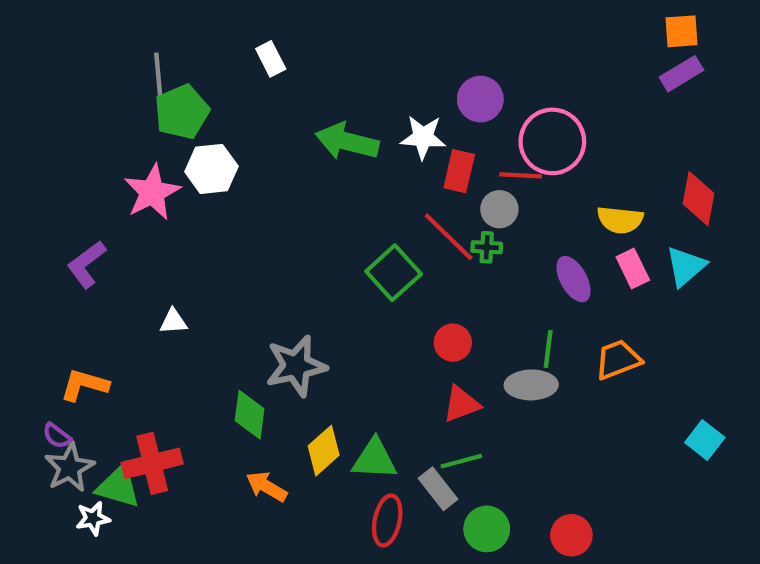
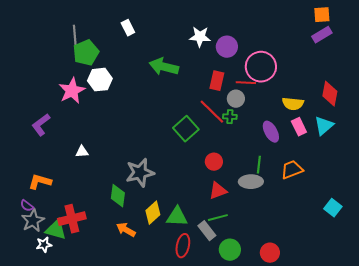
white star: (423, 137) -> (200, 37), moved

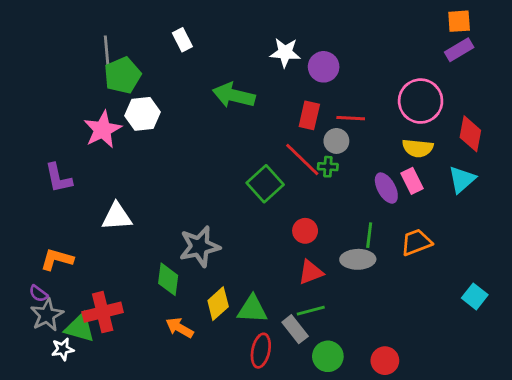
pink circle: (261, 67) -> (421, 101), moved
purple L-shape: (41, 125) -> (58, 178), turned -65
pink rectangle: (299, 127) -> (412, 181), moved
white triangle: (82, 152) -> (117, 217), size x1.6

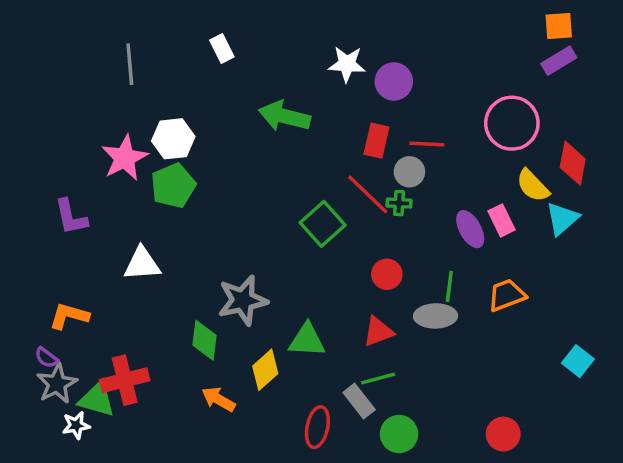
green pentagon: (123, 75) -> (173, 186), moved
yellow semicircle: (418, 148) -> (533, 186), moved, turned 40
red circle: (305, 231) -> (387, 274), moved
green triangle: (252, 309) -> (307, 340), moved
red circle: (385, 361) -> (503, 434), moved

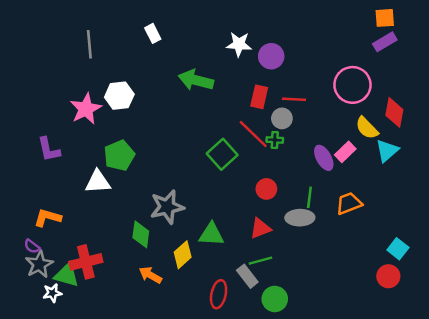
green pentagon: (173, 186) -> (119, 155), moved
pink rectangle: (501, 220) -> (345, 152), turned 72
red circle: (503, 434) -> (388, 276), moved

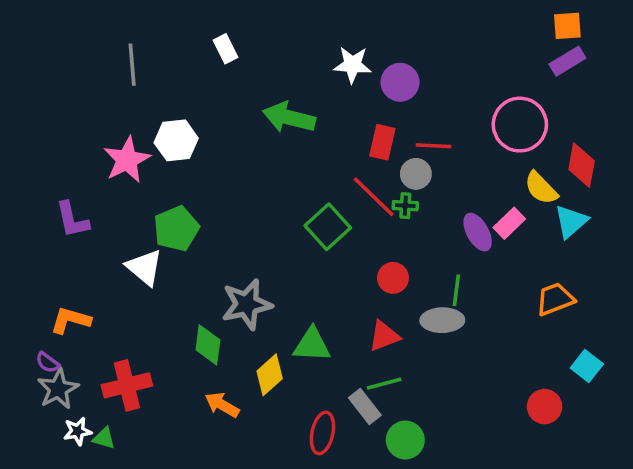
white triangle: (98, 182) -> (144, 267), turned 44
orange trapezoid: (349, 203) -> (555, 299), moved
green triangle: (67, 275) -> (104, 438), moved, size x0.6
red circle: (388, 276) -> (545, 407), moved

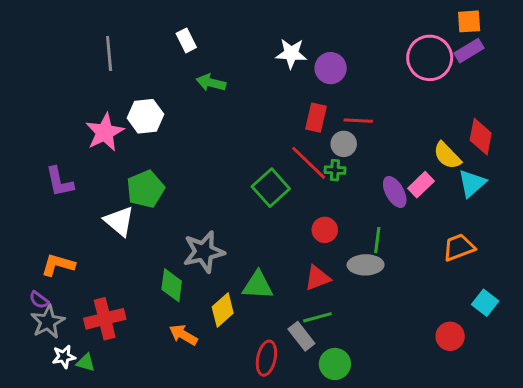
green arrow: (289, 118) -> (211, 83), moved, size x0.7
pink circle: (520, 125) -> (430, 58), moved

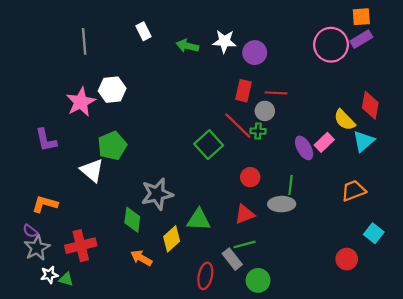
green arrow: (211, 83) -> (187, 46), moved

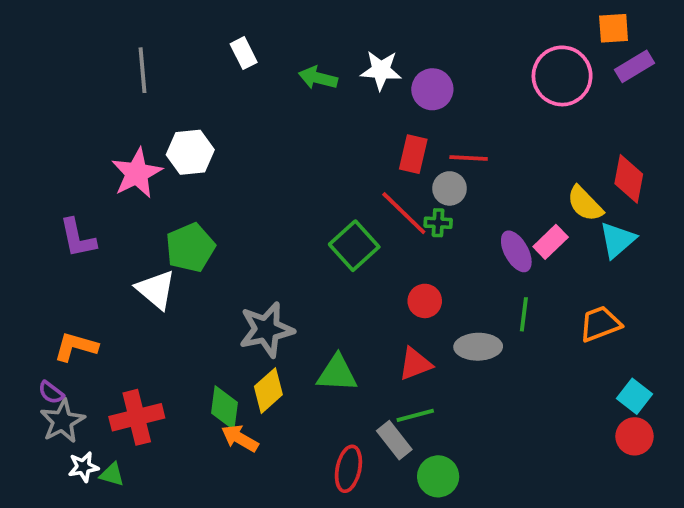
purple rectangle: (361, 39) -> (635, 66), moved
green line: (291, 185) -> (524, 314), moved
green diamond: (132, 220) -> (225, 408), moved
yellow diamond: (172, 239) -> (268, 391), moved
red circle: (347, 259) -> (635, 436), moved

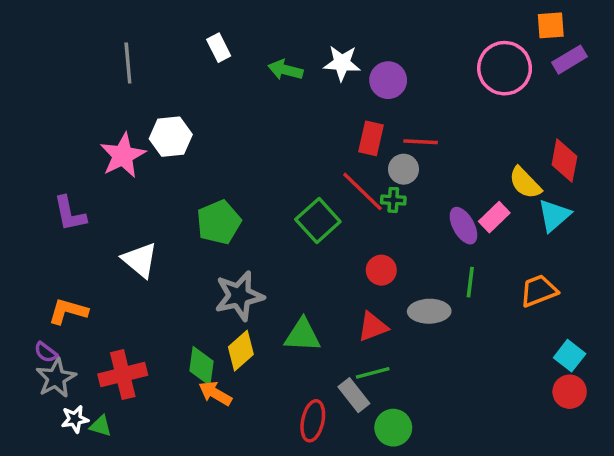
green pentagon: (190, 248) -> (219, 222), moved

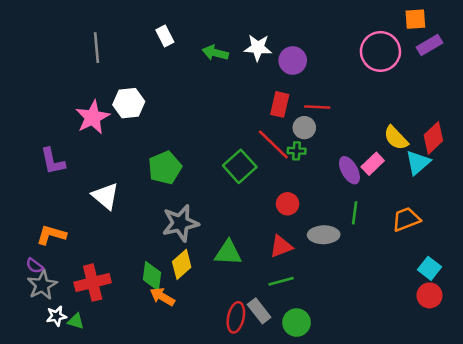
red diamond: (564, 161) -> (433, 138), moved, turned 36
gray rectangle: (354, 395) -> (259, 311), moved

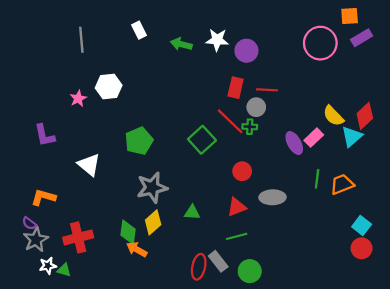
pink star: (93, 117) -> (78, 98), size x0.6
green line: (355, 213) -> (317, 179), moved
green triangle: (228, 253) -> (192, 212), size x0.7

